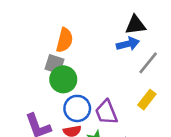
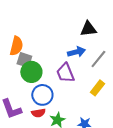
orange semicircle: (65, 40) -> (16, 46), moved
blue arrow: (128, 44) -> (76, 52), moved
purple trapezoid: (106, 112) -> (65, 73), moved

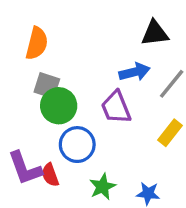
orange semicircle: (16, 46) -> (37, 43), moved
red semicircle: (38, 113) -> (50, 175), moved, turned 80

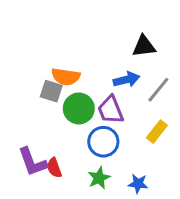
orange semicircle: (37, 43) -> (66, 77), moved, turned 84
green circle: (59, 106) -> (79, 108), moved
blue circle: (77, 145) -> (103, 142), moved

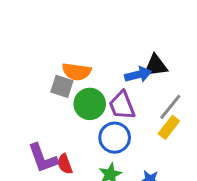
black triangle: (144, 46) -> (156, 66), moved
gray line: (158, 90) -> (170, 107), moved

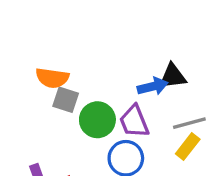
orange semicircle: (77, 72) -> (52, 78), moved
gray line: (170, 107) -> (189, 123), turned 36

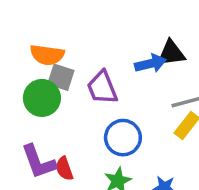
green circle: (97, 120) -> (42, 98), moved
purple trapezoid: (134, 121) -> (102, 88), moved

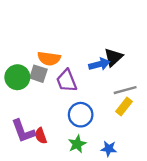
black triangle: (171, 53) -> (113, 57), turned -36
orange semicircle: (47, 55) -> (49, 58), moved
green circle: (42, 98) -> (17, 77), moved

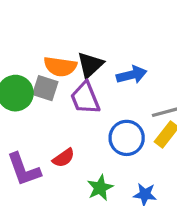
black triangle: (113, 57) -> (90, 65), moved
blue circle: (81, 115) -> (127, 138), moved
red semicircle: (41, 136) -> (64, 158), moved, turned -105

